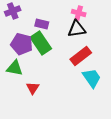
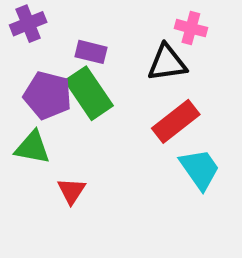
pink cross: (79, 13) -> (191, 28), moved

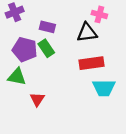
green rectangle: (89, 93) -> (46, 48), size x0.7
red rectangle: (176, 121) -> (91, 63), turned 30
cyan trapezoid: (200, 169) -> (104, 88), turned 125

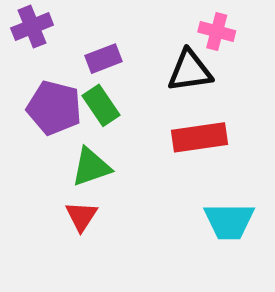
purple rectangle: (47, 27) -> (103, 59), turned -35
green triangle: (17, 77) -> (91, 167), moved, turned -30
cyan trapezoid: (104, 88) -> (229, 221), moved

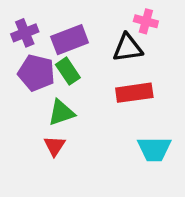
purple cross: (32, 27) -> (25, 33), moved
purple rectangle: (103, 59) -> (70, 40), size x1.5

